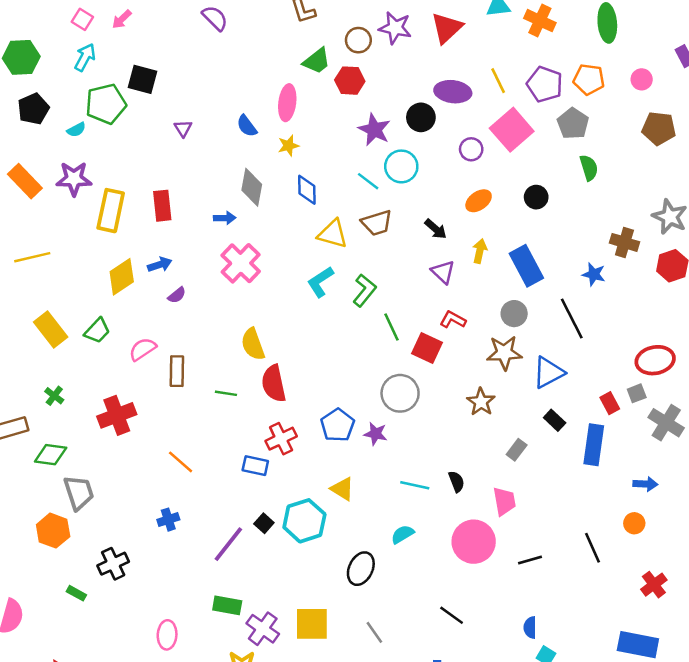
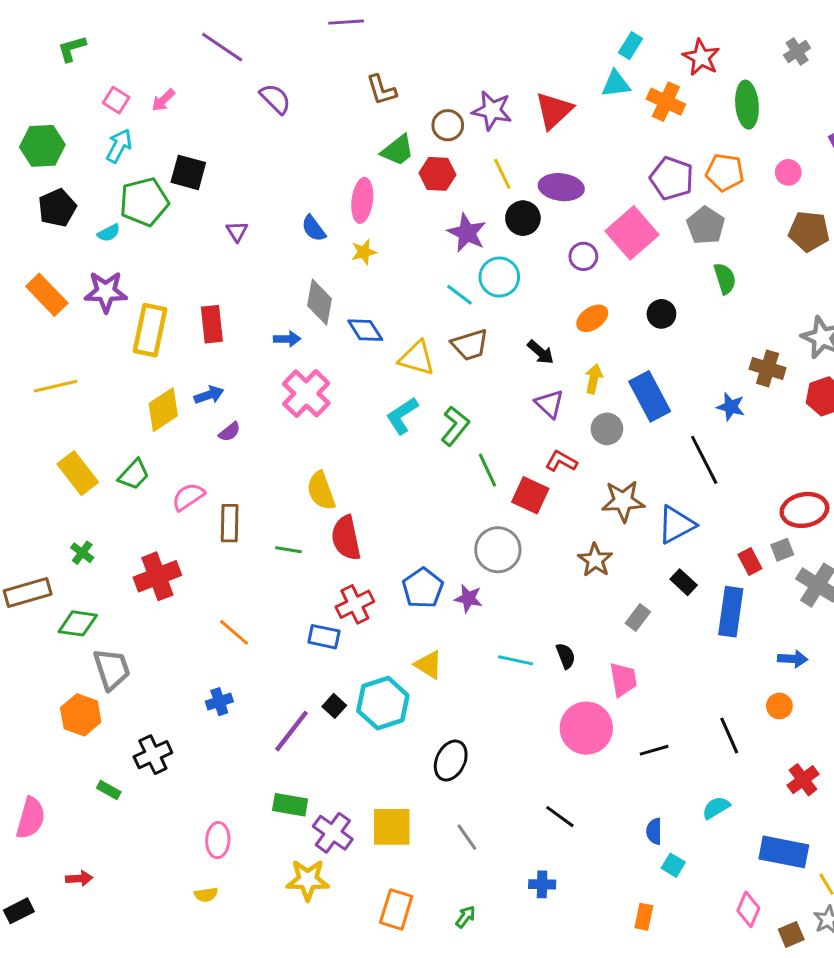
yellow line: (498, 81) -> (502, 174), moved
blue diamond: (307, 190) -> (365, 330), moved, turned -32
gray circle: (514, 314) -> (607, 429), moved
cyan semicircle: (403, 534) -> (716, 808), moved

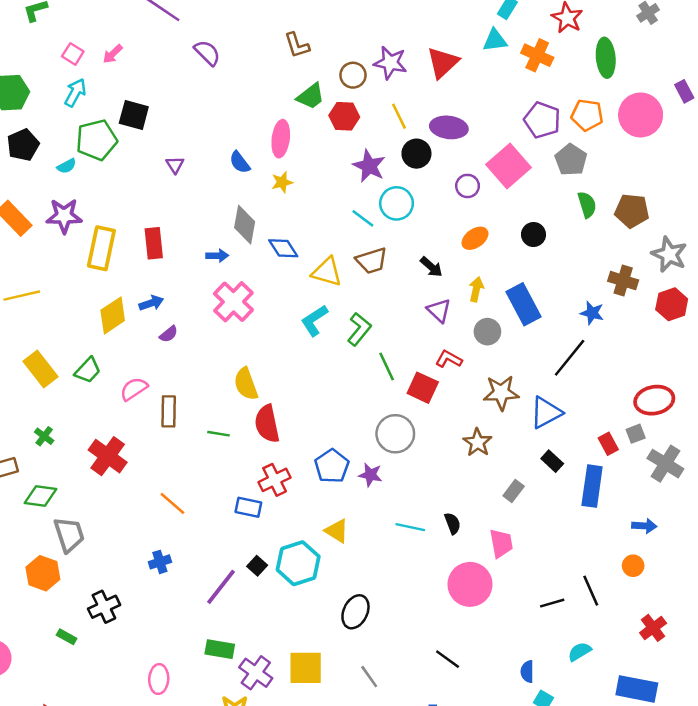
pink circle: (788, 172) -> (641, 115), size x2.0
brown pentagon: (809, 231) -> (632, 211), moved
black line: (704, 460) -> (570, 358), turned 66
red cross: (157, 576) -> (108, 456), turned -33
black line: (654, 750) -> (552, 603), moved

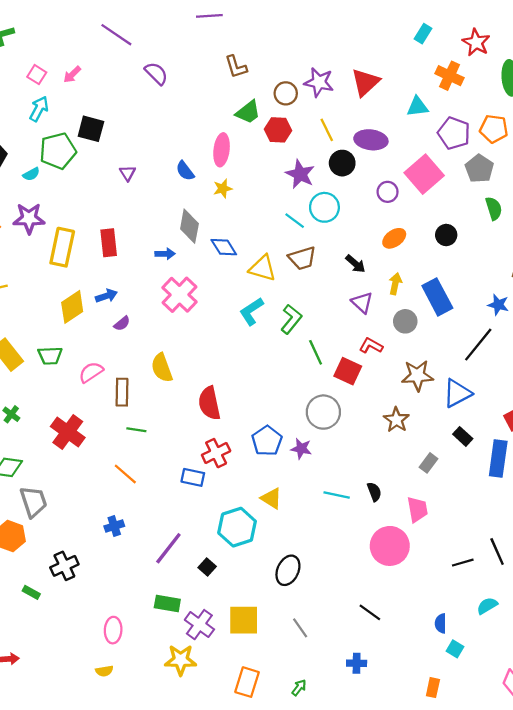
cyan triangle: (495, 40) -> (417, 107), moved
green trapezoid: (88, 370) -> (50, 356), turned 45
yellow semicircle: (246, 384) -> (162, 368), moved
green line: (218, 434) -> (136, 430), moved
black square: (257, 566) -> (207, 567), moved

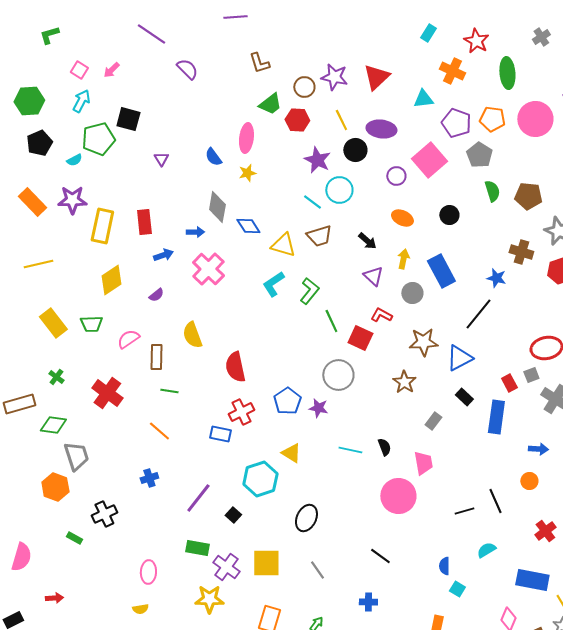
orange ellipse: (394, 238) -> (402, 218), turned 60
blue arrow: (106, 296) -> (163, 255), moved

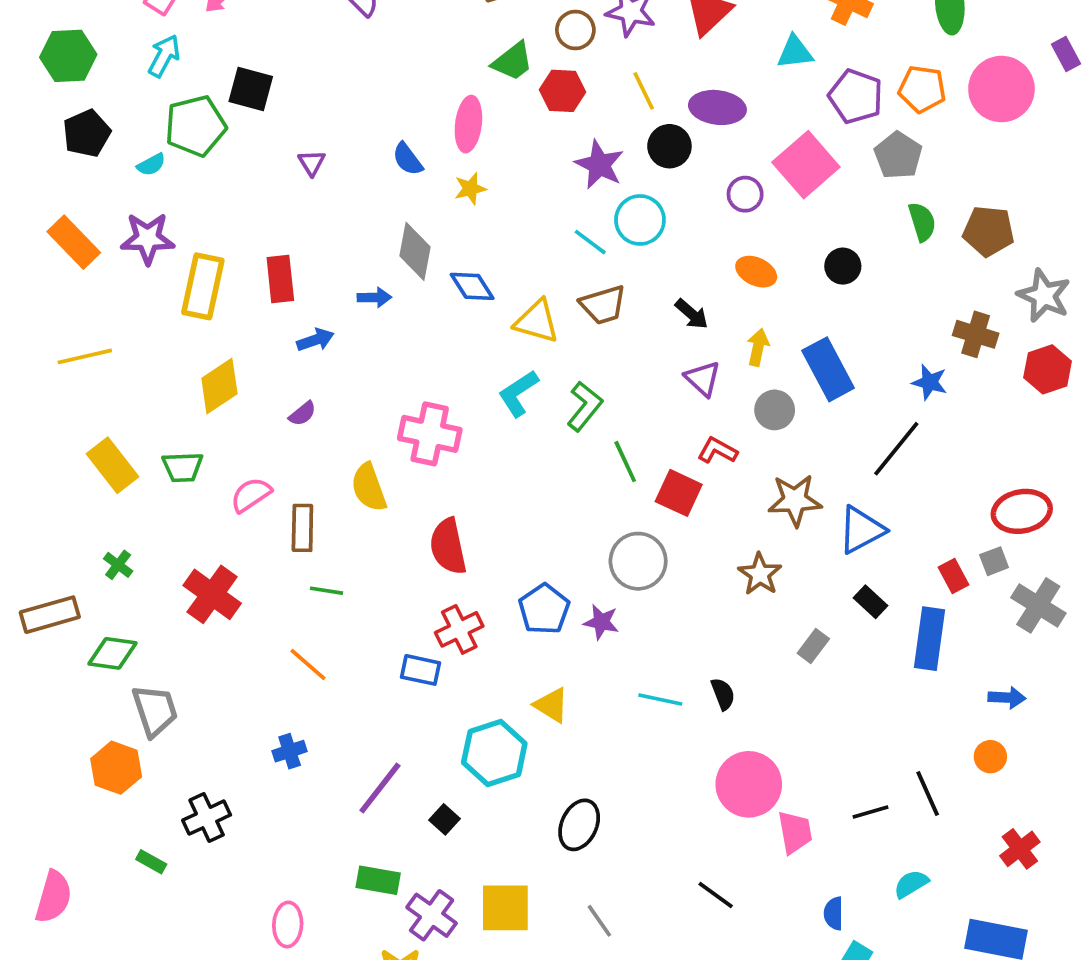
pink cross: (208, 269) -> (430, 434), moved, turned -32
pink trapezoid: (423, 463) -> (795, 832), moved

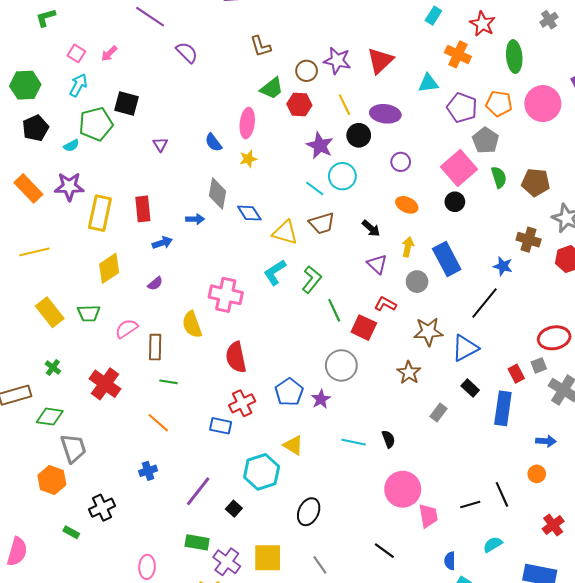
pink square: (806, 165) -> (459, 168), moved
purple star: (601, 622) -> (321, 399), turned 30

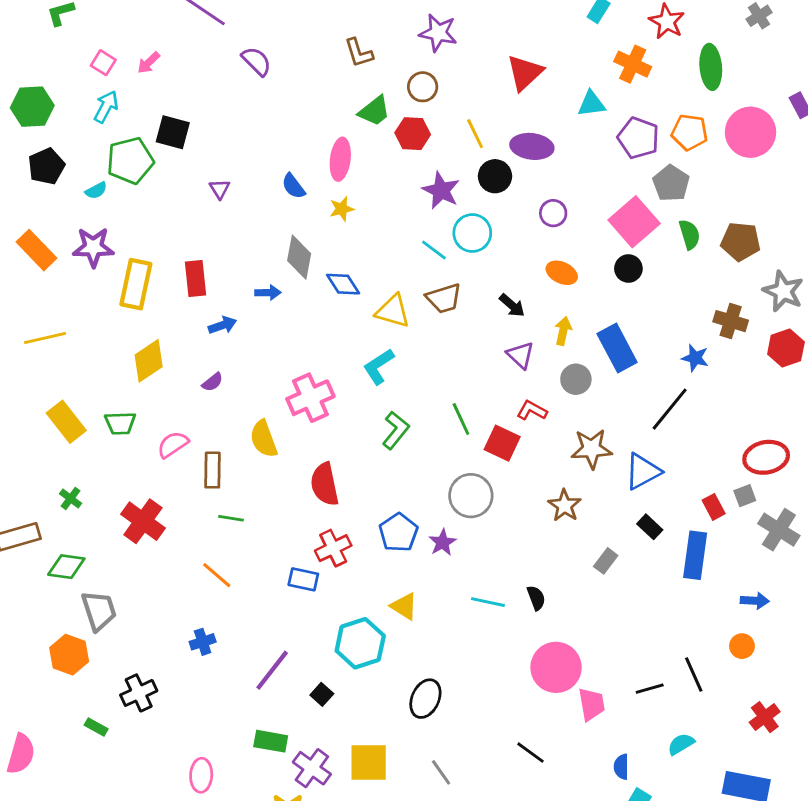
purple star: (337, 61) -> (438, 33), moved
green L-shape: (312, 280) -> (396, 430), moved
pink cross: (226, 295) -> (310, 398), turned -36

